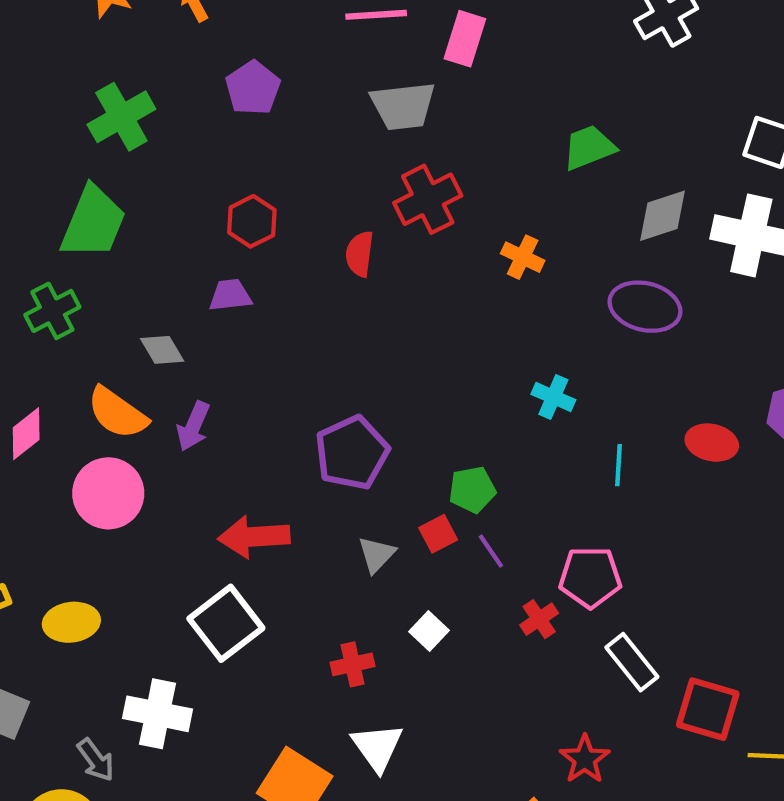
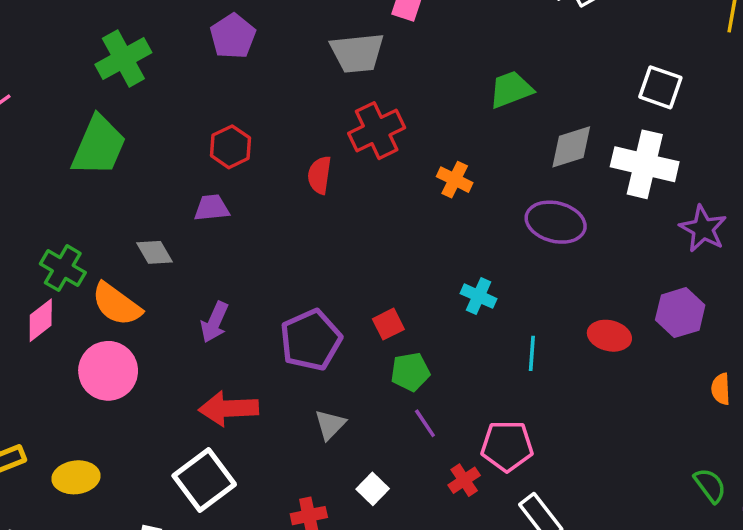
green cross: (52, 311) -> (63, 268), moved, turned -33
purple arrow: (193, 426) -> (215, 322), moved
red square: (438, 534) -> (388, 324), moved

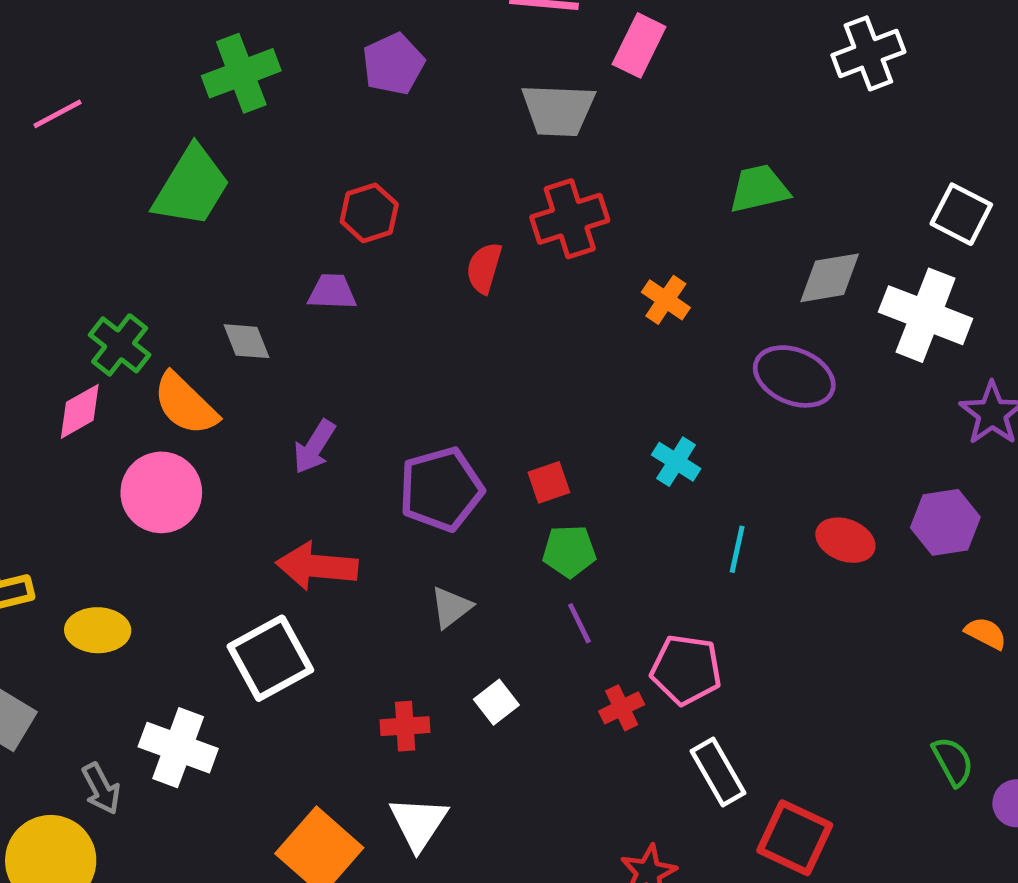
orange semicircle: (721, 389) -> (986, 633), turned 112

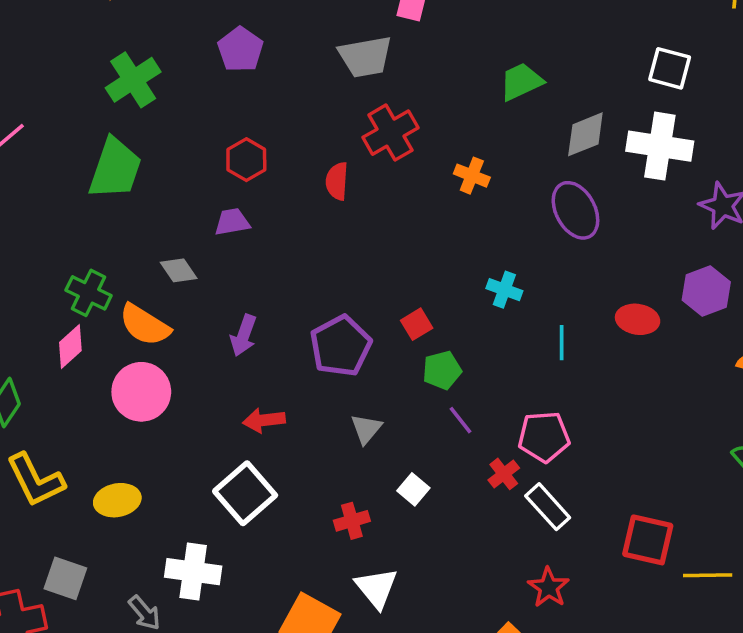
purple ellipse: (794, 376) -> (575, 210), turned 52
red arrow: (317, 566) -> (264, 420), size x0.7
white rectangle: (718, 772) -> (548, 507), moved

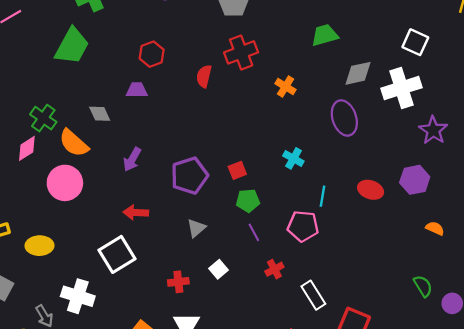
white cross: (660, 146) -> (401, 88), turned -36
pink pentagon: (544, 437) -> (303, 226), moved
white rectangle: (548, 507) -> (313, 295), moved

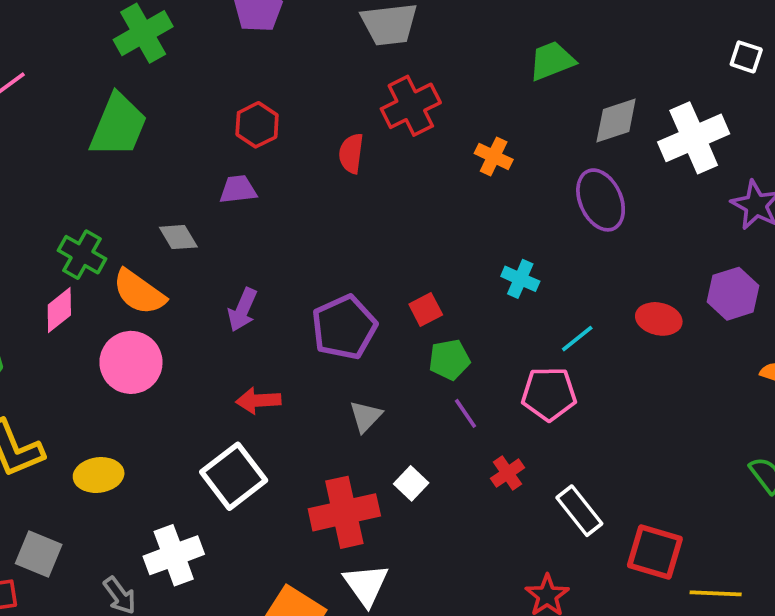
white square: (415, 42) -> (746, 57), moved, size x0.7
cyan line: (323, 196) -> (577, 339), turned 48
red cross: (178, 282) -> (344, 512), size x1.8
white cross: (78, 296) -> (174, 555), turned -32

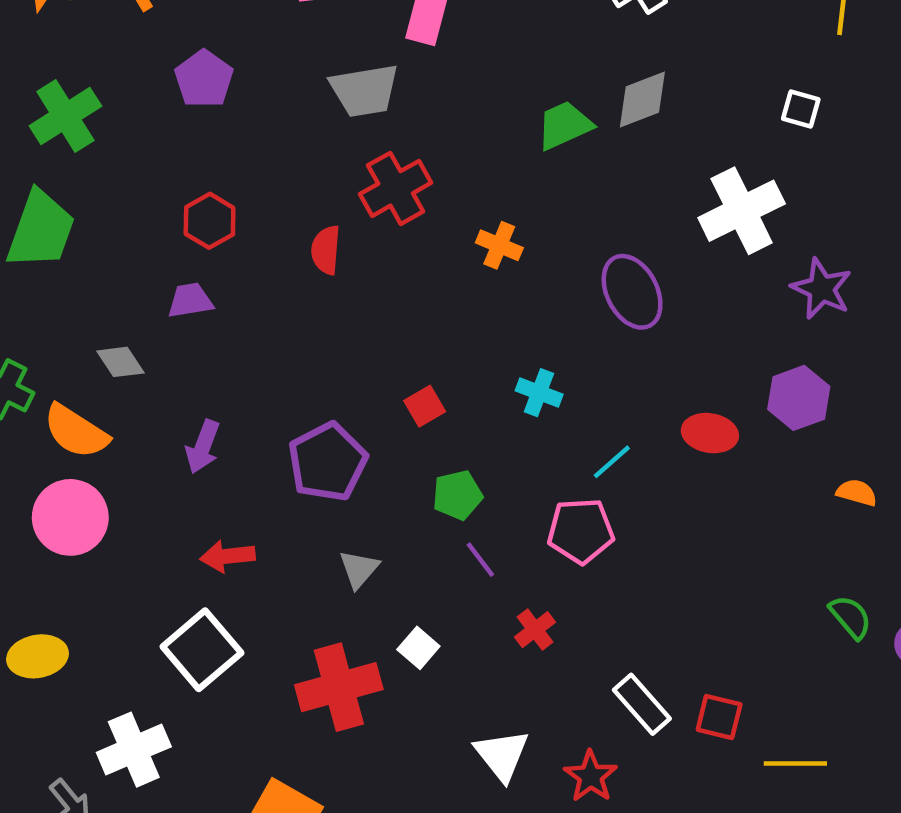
gray diamond: (616, 121) -> (642, 100), moved
red square: (426, 309) -> (425, 406), moved
white rectangle: (579, 511) -> (642, 704), moved
red square: (655, 552) -> (719, 717), size x0.7
white triangle: (366, 585) -> (502, 755), moved

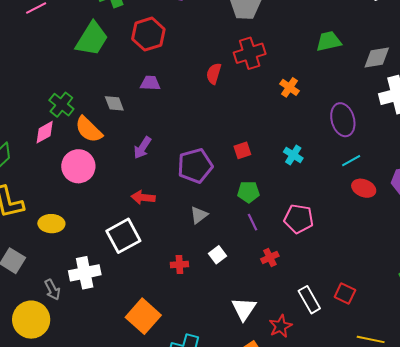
gray diamond: (642, 100) -> (377, 58), moved
red hexagon: (210, 221) -> (148, 34), moved, size x1.4
cyan line: (612, 462) -> (351, 161), moved
red cross: (339, 687) -> (179, 264), size x0.5
red square: (719, 717) -> (345, 294), moved

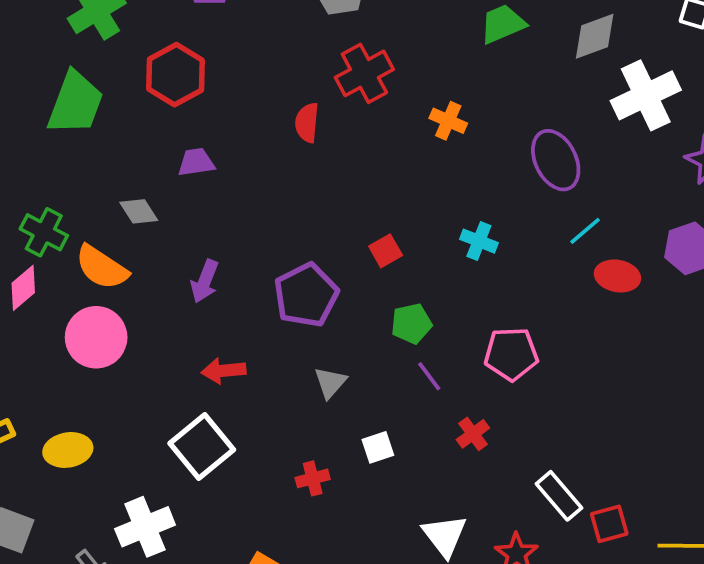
white square: (218, 255) -> (378, 447), turned 30
red square: (345, 294) -> (609, 524), moved, turned -30

